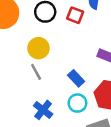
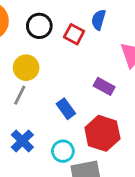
gray line: (36, 72) -> (20, 95), turned 49
cyan circle: (77, 103) -> (63, 151), moved

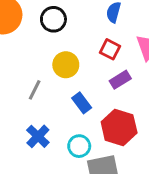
red square: (74, 34) -> (110, 49), moved
yellow circle: (26, 68) -> (66, 65), moved
purple rectangle: (104, 86) -> (120, 80), turned -60

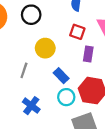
purple rectangle: (120, 80) -> (88, 54), turned -42
cyan circle: (79, 146) -> (66, 97), moved

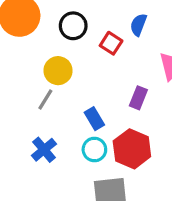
red square: (77, 32) -> (111, 43), moved
yellow circle: (45, 48) -> (58, 71), moved

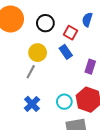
blue rectangle: (94, 119) -> (66, 52), moved

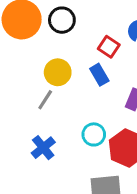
black circle: (45, 23) -> (62, 20), moved
cyan circle: (64, 102) -> (94, 134), moved

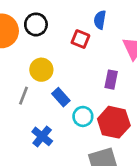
blue rectangle: (99, 75) -> (61, 97), moved
gray line: (45, 100) -> (23, 96), moved

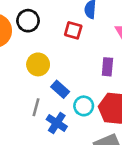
gray line: (23, 96) -> (36, 107), moved
blue cross: (42, 136) -> (57, 123), moved

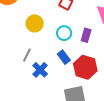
blue rectangle: (60, 89) -> (64, 57), moved
cyan circle: (84, 106) -> (64, 33), moved

